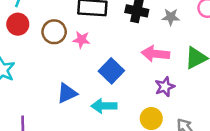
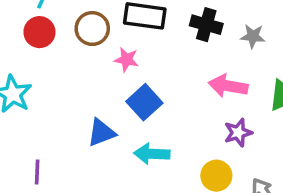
brown circle: (54, 32) -> (92, 29), moved
blue square: (111, 71) -> (144, 102), moved

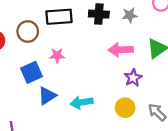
pink star: (126, 60) -> (57, 55), moved
blue square: (144, 102) -> (31, 72), moved, turned 30

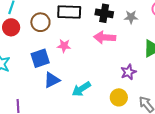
pink arrow: (121, 50) -> (105, 37), moved
cyan arrow: (82, 102) -> (81, 89), turned -30

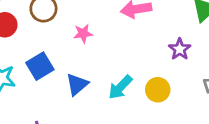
blue square: (40, 58) -> (40, 66), moved
yellow circle: (119, 97) -> (158, 90), moved

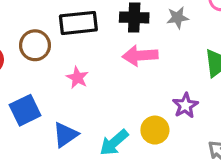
pink star: (83, 33) -> (77, 78), turned 30
yellow circle: (158, 90) -> (155, 130), moved

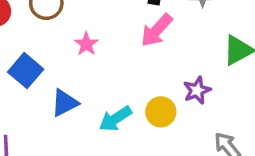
pink arrow: (140, 56) -> (157, 30), turned -52
blue square: (25, 110) -> (26, 71), turned -32

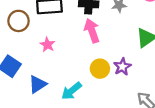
pink arrow: (157, 30) -> (92, 31), turned 125
yellow circle: (161, 112) -> (100, 69), moved

